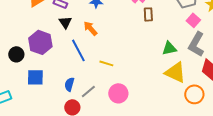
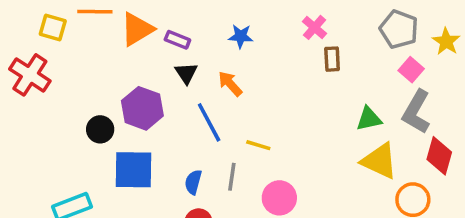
blue square: (35, 77) -> (134, 170), size x1.4
gray line: (88, 91) -> (232, 177), moved, turned -42

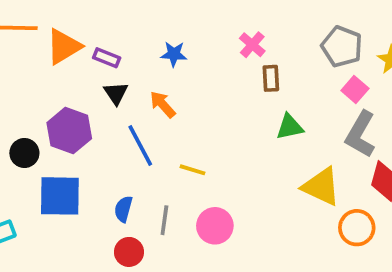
green triangle: (369, 119) -> (290, 127), moved
gray line: (232, 177) -> (164, 220), moved

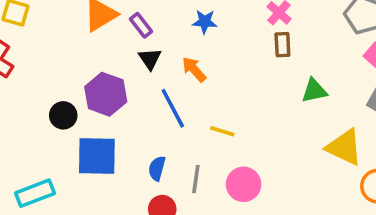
purple rectangle: (107, 58) -> (141, 25), turned 30
brown rectangle: (271, 78) -> (282, 45), moved

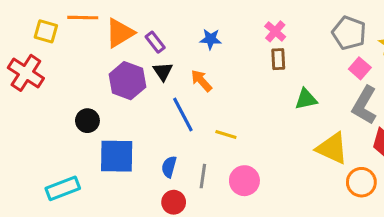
purple hexagon: (106, 94) -> (127, 81), moved

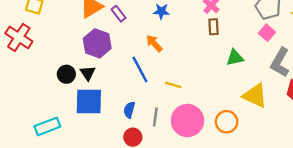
pink square: (360, 68) -> (267, 33), moved
black triangle: (163, 71) -> (88, 73), moved
pink circle: (244, 181) -> (187, 121), size x1.4
orange circle: (361, 182) -> (227, 122), moved

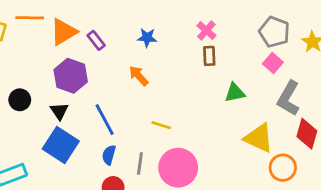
blue line: (140, 69) -> (105, 120), moved
black circle: (66, 74) -> (20, 100), moved
blue square: (89, 102) -> (61, 145), turned 32
orange circle: (227, 122) -> (283, 168), moved

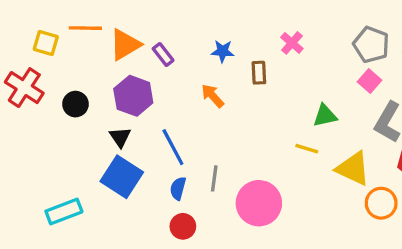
brown rectangle: (209, 56) -> (259, 73), moved
black circle: (20, 100) -> (75, 104), moved
yellow line: (161, 125) -> (307, 149), moved
gray line: (140, 163) -> (214, 178), moved

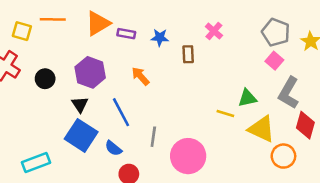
orange triangle: (125, 45) -> (98, 23), moved
purple rectangle: (163, 55) -> (126, 34), moved, turned -42
orange arrow: (213, 96) -> (140, 76), moved
green triangle: (325, 116) -> (247, 98), moved
blue semicircle: (178, 188) -> (113, 148), moved, turned -66

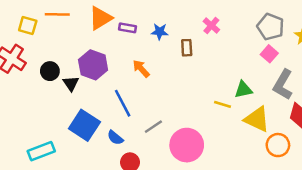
black triangle: (80, 104) -> (71, 83), moved
gray line: (153, 137) -> (153, 127), turned 48

